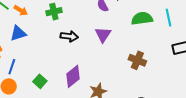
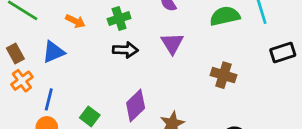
orange arrow: (21, 10) -> (75, 21), moved
green cross: (54, 12) -> (119, 19), moved

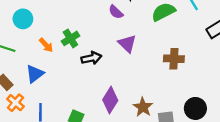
green cross: (119, 19) -> (70, 38), moved
orange arrow: (75, 21) -> (46, 45), turned 35

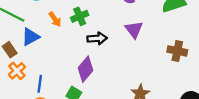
blue triangle: (35, 74) -> (31, 37), moved
purple diamond: (110, 100) -> (85, 69), moved

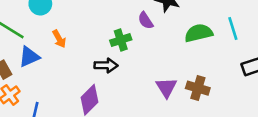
green cross: (80, 16) -> (121, 40), moved
purple triangle: (134, 30) -> (166, 87), moved

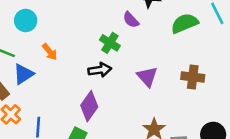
green cross: (121, 40) -> (110, 43), turned -30
purple triangle: (166, 87) -> (147, 77), moved

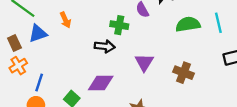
green cross: (110, 43) -> (119, 25), turned -36
purple diamond: (89, 106) -> (101, 83), moved, turned 40

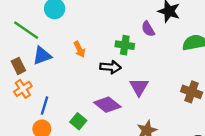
orange arrow: (65, 20) -> (79, 49), moved
purple triangle: (144, 62) -> (139, 87), moved
purple diamond: (101, 83) -> (107, 105), turned 40

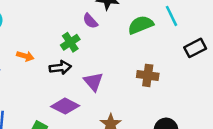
green cross: (125, 45) -> (70, 42), turned -30
orange arrow: (79, 49) -> (25, 56), turned -35

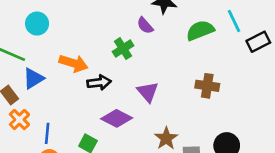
black rectangle: (195, 48) -> (258, 42), moved
orange arrow: (25, 56) -> (74, 63), size x1.5
black arrow: (60, 68) -> (99, 82), moved

